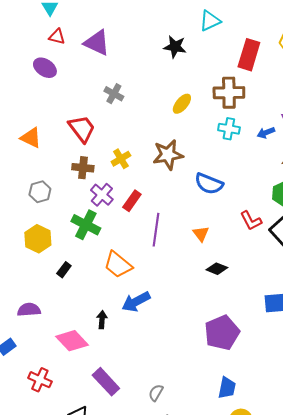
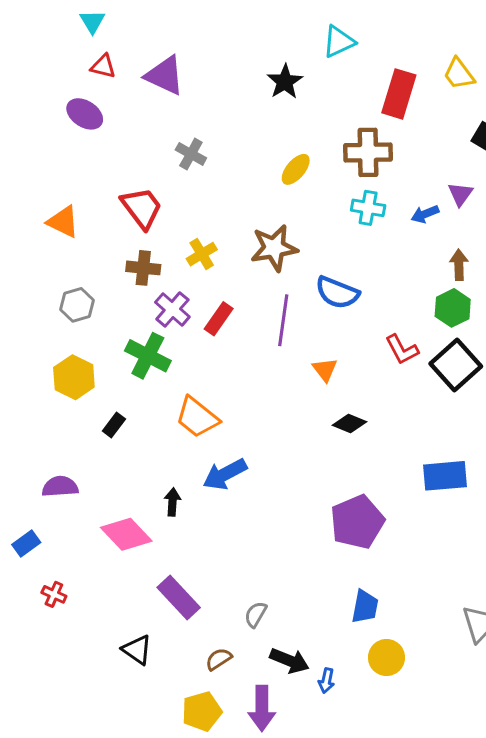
black star: (175, 47) -> (285, 82), turned 30
purple line: (156, 230) -> (283, 320), moved
red cross: (40, 380) -> (54, 594), moved, size x0.7

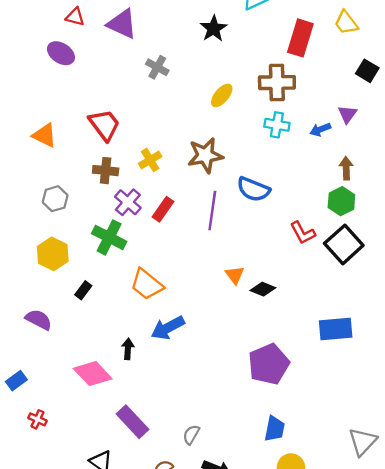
gray cross: (191, 154) -> (157, 67), moved
orange triangle: (325, 370) -> (235, 275), moved
purple semicircle: (60, 487) -> (39, 320), moved, turned 32

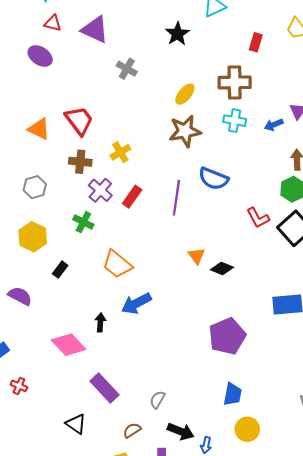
red rectangle: (300, 38) -> (256, 42), size x0.6
orange triangle: (45, 135) -> (39, 129), moved
brown star: (205, 155) -> (185, 131), moved
green cross: (109, 237) -> (83, 222), size x0.7

